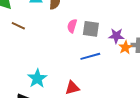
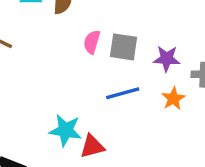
orange star: (125, 47) -> (173, 99), moved
cyan star: (37, 78) -> (66, 130), moved, turned -30

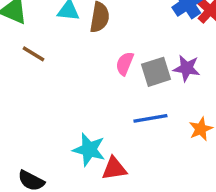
gray square: (124, 47) -> (156, 72), turned -32
purple star: (167, 59) -> (187, 68), moved

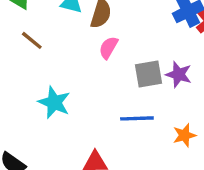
pink semicircle: (125, 64) -> (108, 48), moved
cyan star: (89, 150) -> (54, 102), moved

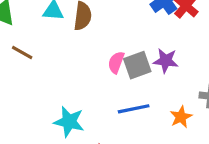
pink semicircle: (108, 48) -> (116, 62), moved
cyan star: (54, 102) -> (69, 122), moved

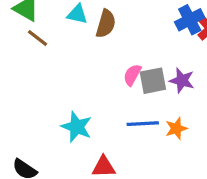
brown line: (22, 53) -> (38, 38), moved
orange star: (181, 117) -> (176, 128), moved

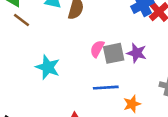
cyan star: (77, 127) -> (48, 67), moved
orange star: (176, 128) -> (132, 104), moved

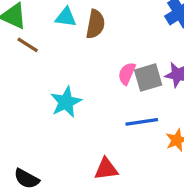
cyan star: (48, 67) -> (66, 102), turned 30

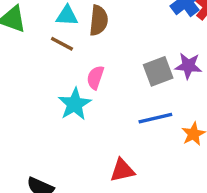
brown line: (28, 45) -> (62, 44), moved
pink semicircle: (127, 73) -> (95, 77), moved

